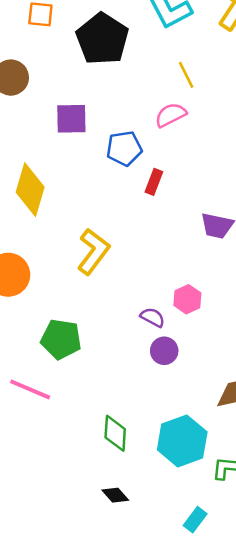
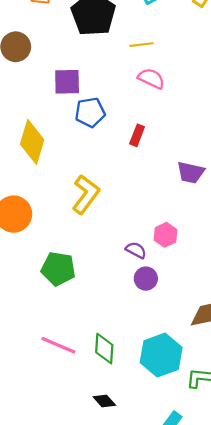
yellow line: (186, 75) -> (141, 45), moved, turned -70
pink semicircle: (171, 115) -> (151, 78), turned 52
blue pentagon: (124, 148) -> (90, 112), moved
pink line: (30, 389) -> (58, 345), moved

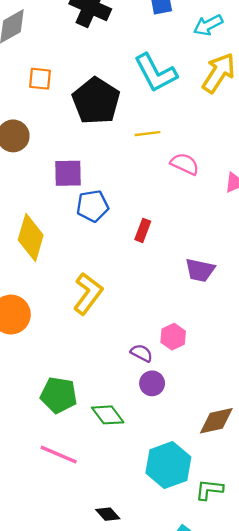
pink semicircle: (151, 78) -> (185, 164), moved
green pentagon: (58, 269) -> (59, 395), moved
green diamond: (104, 349) -> (108, 415), moved, turned -40

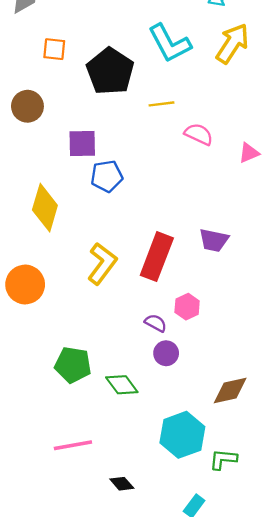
red rectangle: (143, 230) -> (157, 257), moved, size x2.0
pink line: (59, 455) -> (73, 445), moved, turned -33

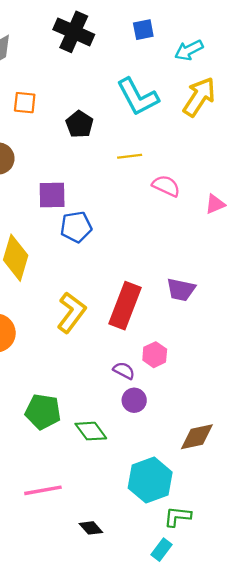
black pentagon: (110, 71) -> (79, 124), size x0.6
green L-shape: (223, 459) -> (178, 517), moved

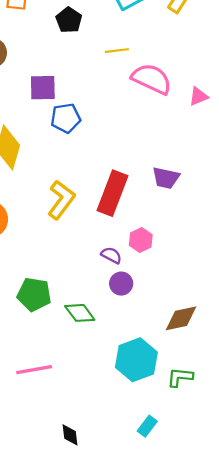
pink semicircle: (166, 186) -> (152, 79), size x1.5
green L-shape: (178, 517) -> (180, 377), moved
black diamond: (91, 528) -> (70, 435), moved, turned 35

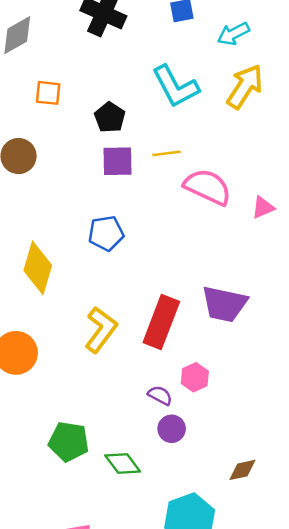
purple square: (43, 88) -> (118, 161), moved
purple trapezoid: (166, 178) -> (224, 304), size x1.4
brown diamond: (181, 318) -> (242, 470), size x0.7

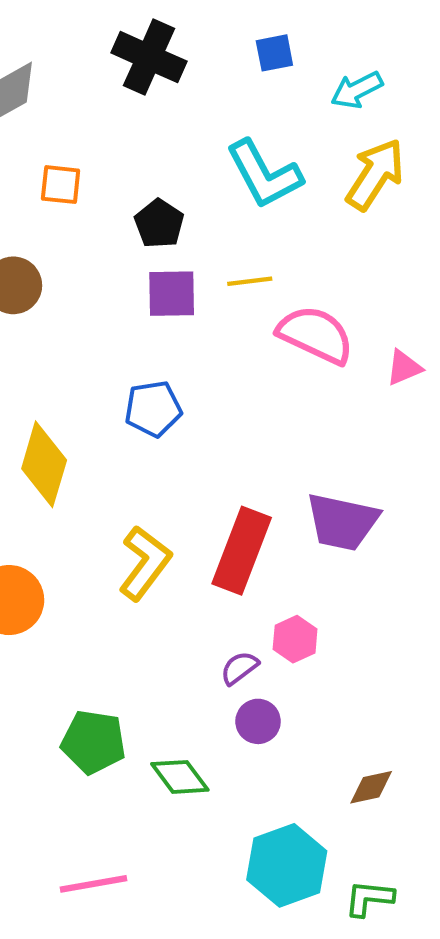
purple semicircle: (160, 395) -> (239, 668), turned -65

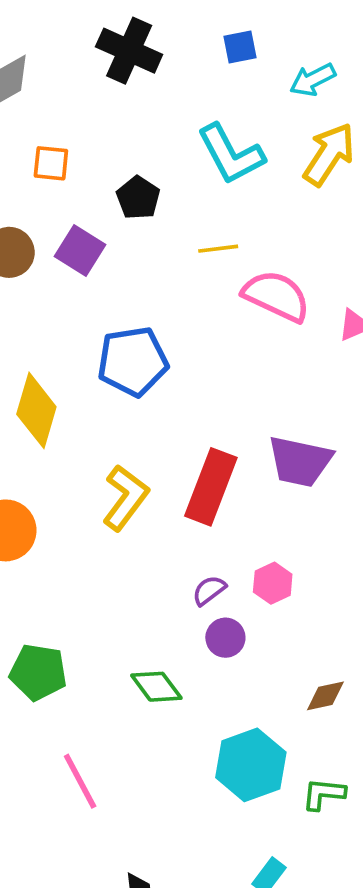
purple square: (172, 294) -> (80, 251), moved, turned 33
blue pentagon: (153, 409) -> (133, 361), size x1.4
pink hexagon: (295, 639) -> (273, 583), moved
green pentagon: (93, 742) -> (38, 672), moved
pink line: (93, 884) -> (80, 781), turned 72

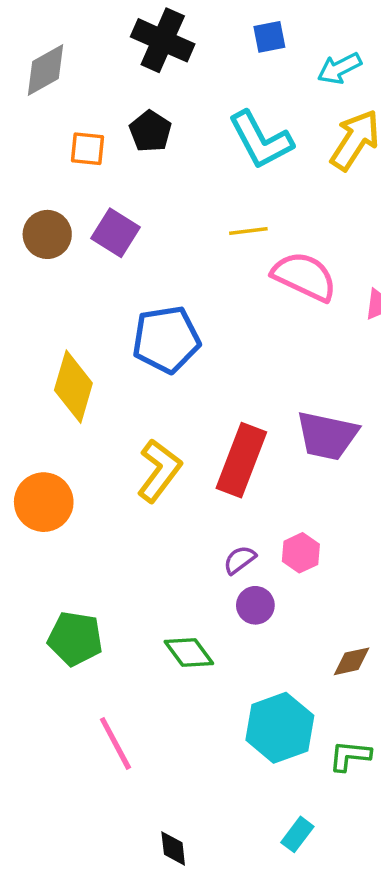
black pentagon: (138, 198) -> (150, 131), moved

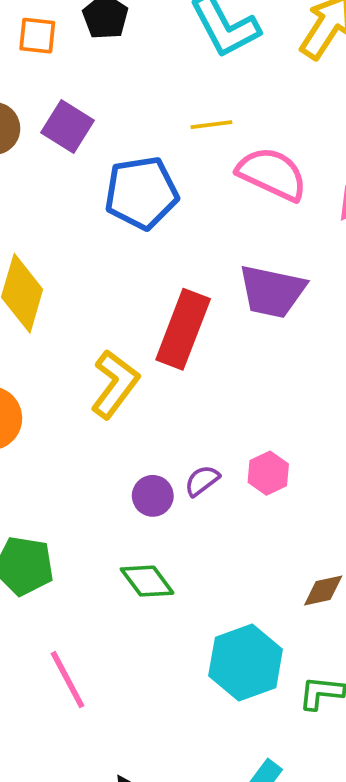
blue pentagon: (166, 339) -> (141, 193), moved
purple trapezoid: (327, 436) -> (272, 291), moved
red rectangle: (241, 460) -> (183, 329), moved
purple circle: (255, 605) -> (153, 496), moved

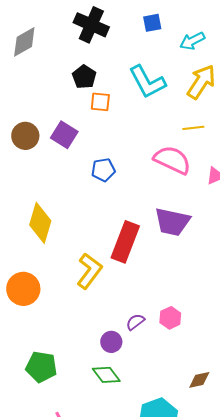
orange square: (37, 36) -> (100, 102), moved
yellow line: (211, 125) -> (193, 128), moved
blue pentagon: (141, 193) -> (103, 170), size x0.6
purple circle: (153, 496) -> (111, 342), moved

